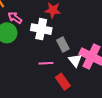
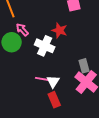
gray rectangle: (63, 44) -> (84, 66), moved
white triangle: (75, 60) -> (53, 81), moved

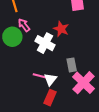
gray rectangle: (84, 66) -> (72, 65), moved
red rectangle: (54, 100) -> (50, 98), turned 42

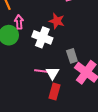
pink arrow: (24, 25) -> (19, 22), turned 40

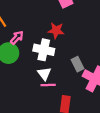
pink arrow: (19, 22) -> (17, 38), turned 56
white triangle: (52, 73) -> (44, 74), moved

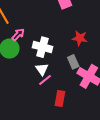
red star: (56, 30) -> (80, 38), moved
pink line: (48, 85) -> (45, 80), turned -40

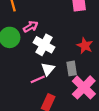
pink arrow: (18, 35) -> (31, 27), moved
white triangle: (42, 69) -> (48, 69), moved

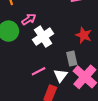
white cross: (44, 45) -> (43, 37), turned 30
white triangle: (48, 69) -> (61, 76), moved

